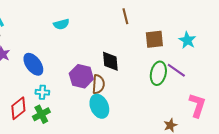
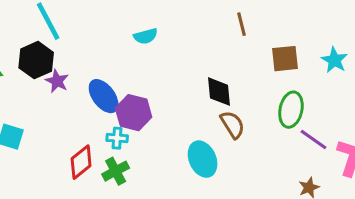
purple line: (176, 70) -> (313, 140), moved
purple hexagon: (81, 76) -> (134, 113), moved
brown semicircle: (98, 84) -> (233, 125), moved, turned -36

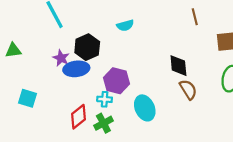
black hexagon: (36, 60) -> (87, 47), moved
blue ellipse: (104, 96) -> (76, 69), moved, turned -60
cyan ellipse: (203, 159) -> (145, 108), moved

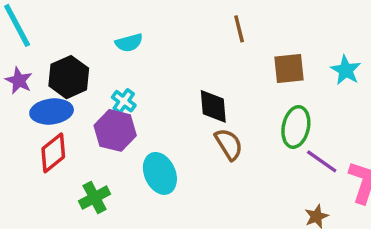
purple star: (61, 58) -> (19, 81), moved
cyan cross: (105, 99) -> (124, 101), moved, turned 32
red diamond: (78, 117) -> (53, 153), moved

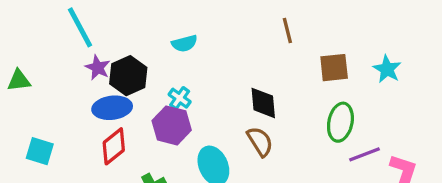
purple star: (19, 81) -> (98, 68), moved
brown semicircle: (229, 144) -> (260, 142), moved
purple line: (322, 161) -> (365, 154), turned -56

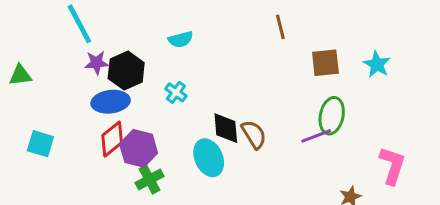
purple star: (98, 68) -> (97, 63), turned -30
black diamond: (263, 103) -> (226, 128), moved
purple hexagon: (172, 125) -> (139, 148), moved
purple line: (365, 154) -> (316, 136), moved

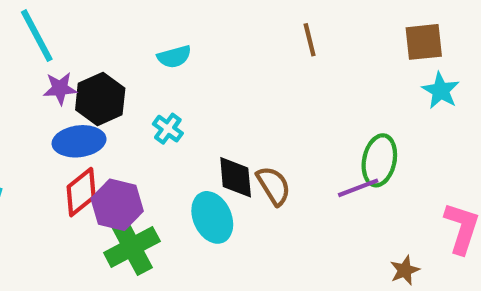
brown square: (325, 63) -> (424, 42), moved
green cross: (149, 180) -> (132, 247), size x1.4

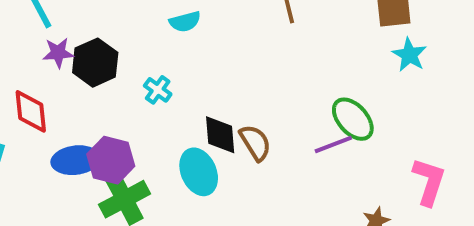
cyan semicircle: (174, 57) -> (185, 22), moved
blue ellipse: (79, 141) -> (76, 160), moved
green ellipse: (379, 160) -> (353, 119), turned -54
red diamond: (81, 192) -> (31, 111), moved, turned -57

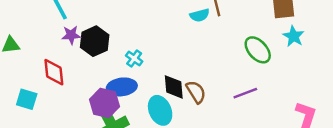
cyan semicircle: (185, 22) -> (200, 15), moved
green ellipse: (353, 119) -> (258, 50), moved
blue ellipse: (76, 160) -> (122, 87), moved

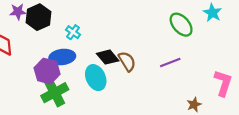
black diamond: (174, 87) -> (108, 57), turned -35

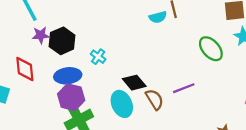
blue ellipse: (62, 57) -> (68, 76), moved
brown semicircle: (127, 61) -> (155, 99), moved
purple line: (170, 62) -> (184, 88), moved

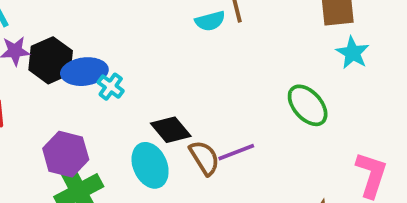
green ellipse: (211, 49) -> (308, 105), moved
blue ellipse: (68, 76) -> (84, 72), moved
purple line: (184, 88) -> (236, 152), moved

